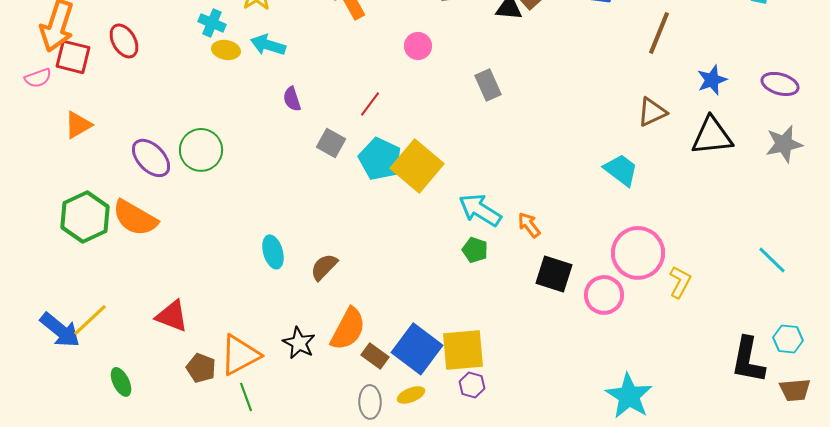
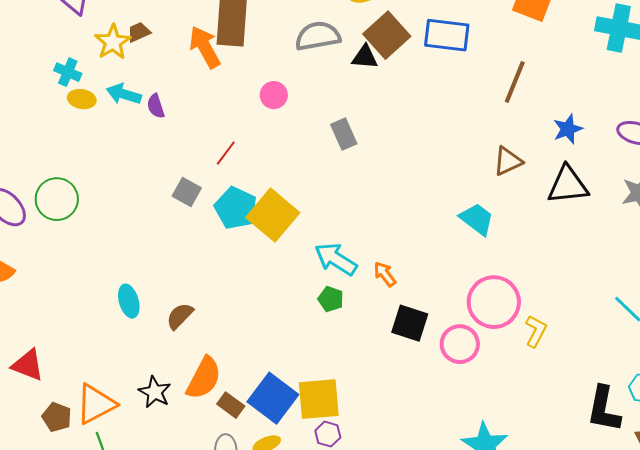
purple semicircle: (292, 99) -> (156, 106), moved

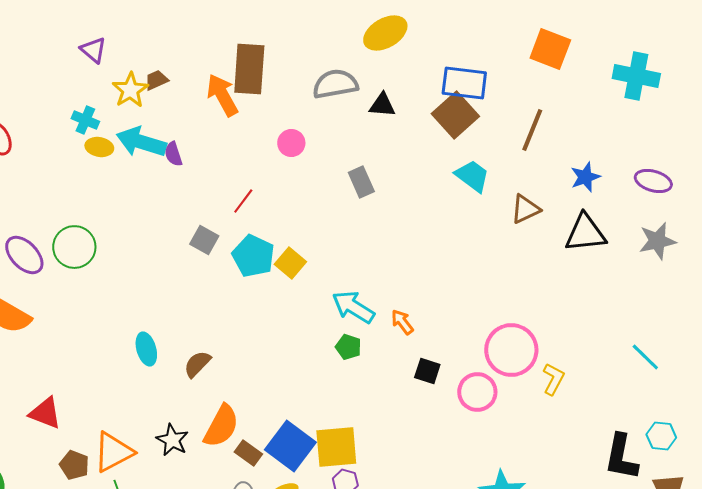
brown square: (387, 35) -> (455, 115), moved
cyan arrow: (124, 94) -> (141, 142), size x1.4
yellow square: (273, 215) -> (290, 263), size x0.6
cyan trapezoid: (477, 219) -> (472, 176), moved
black square: (410, 323) -> (427, 371), size x0.7

